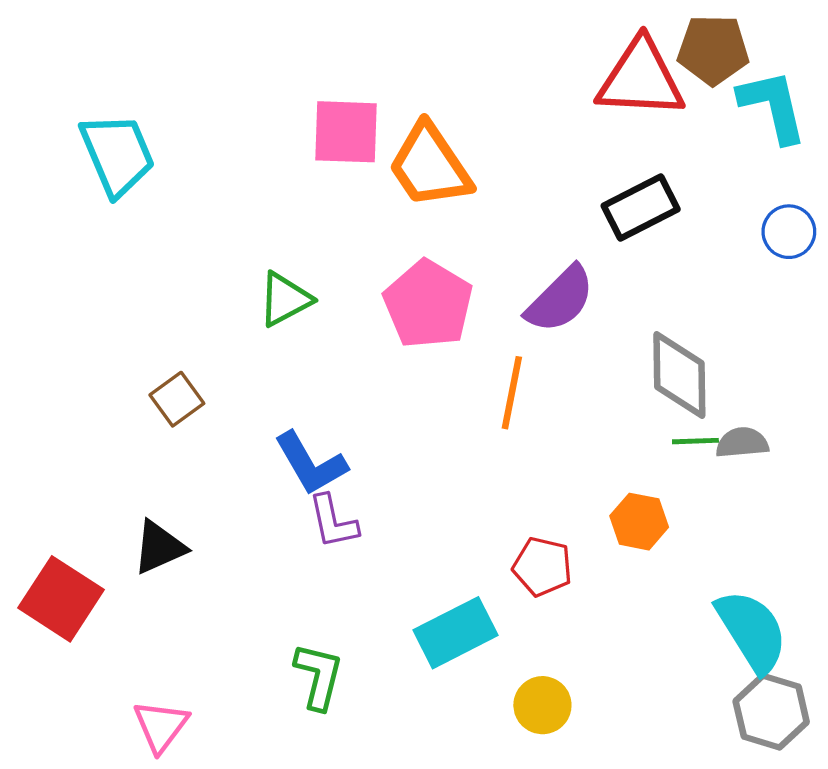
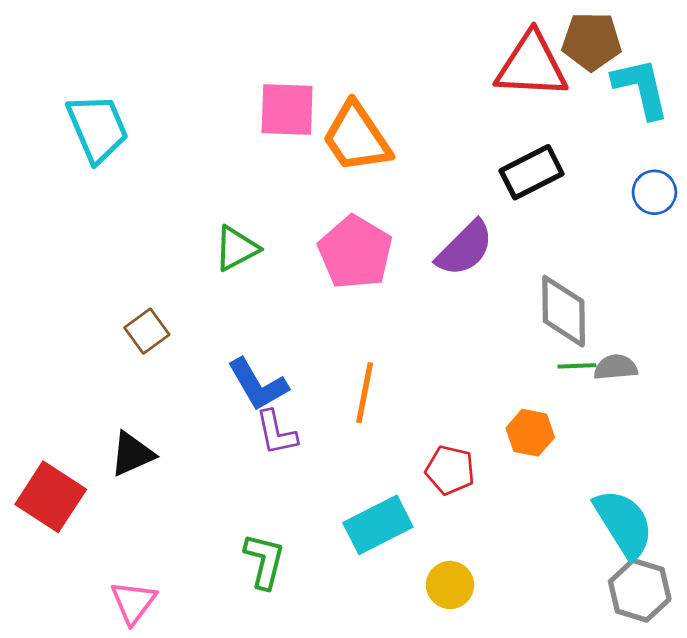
orange line: (512, 393) -> (365, 393), moved

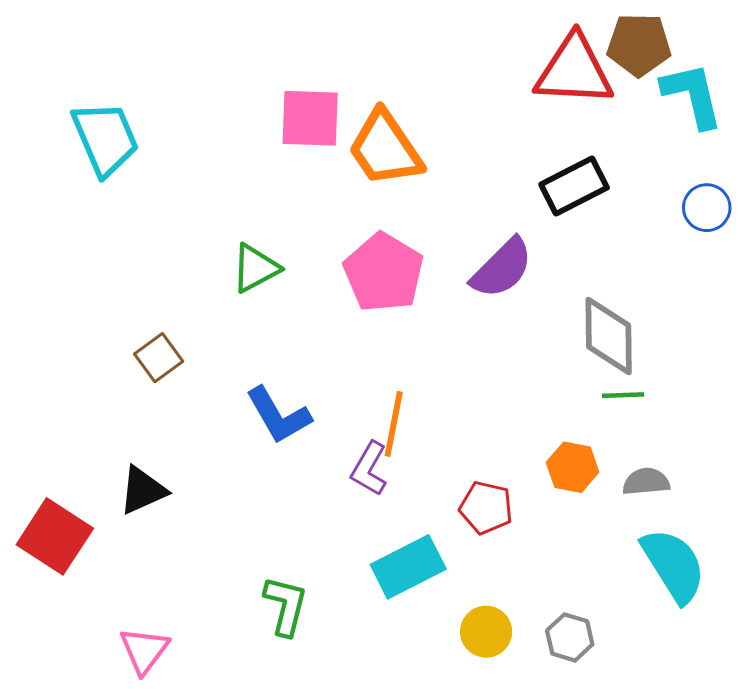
gray semicircle: (616, 367) -> (646, 482), moved
purple L-shape: (276, 433) -> (369, 469), moved, turned 42
gray hexagon: (640, 590) -> (570, 637), moved, size x0.7

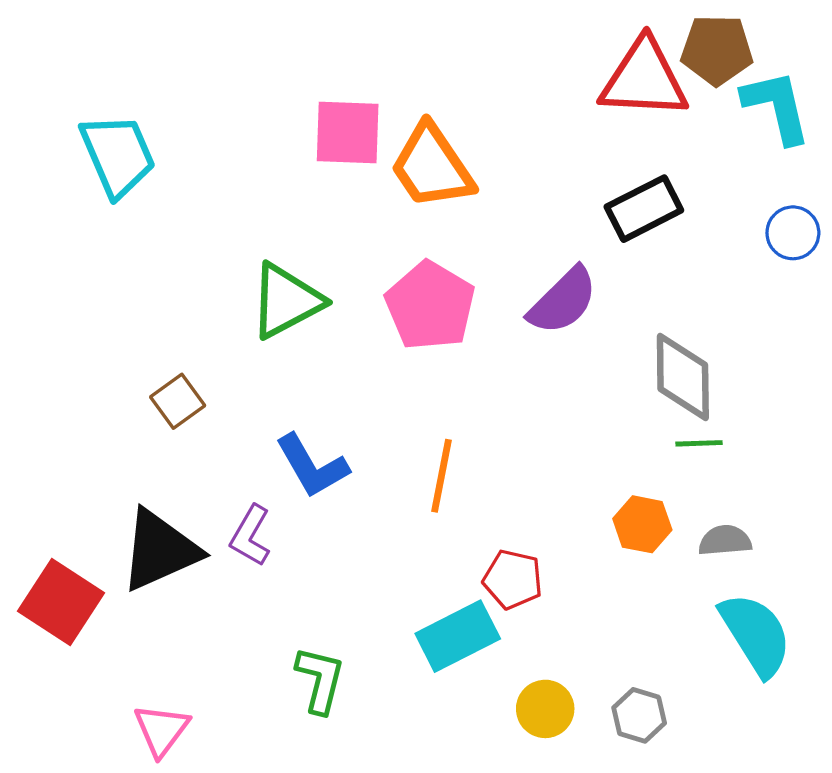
green triangle: (255, 268) -> (286, 301), size x1.4
purple L-shape: (369, 469) -> (250, 536), moved
black triangle: (143, 490) -> (160, 550), size x1.5
red pentagon: (486, 508) -> (513, 579), moved

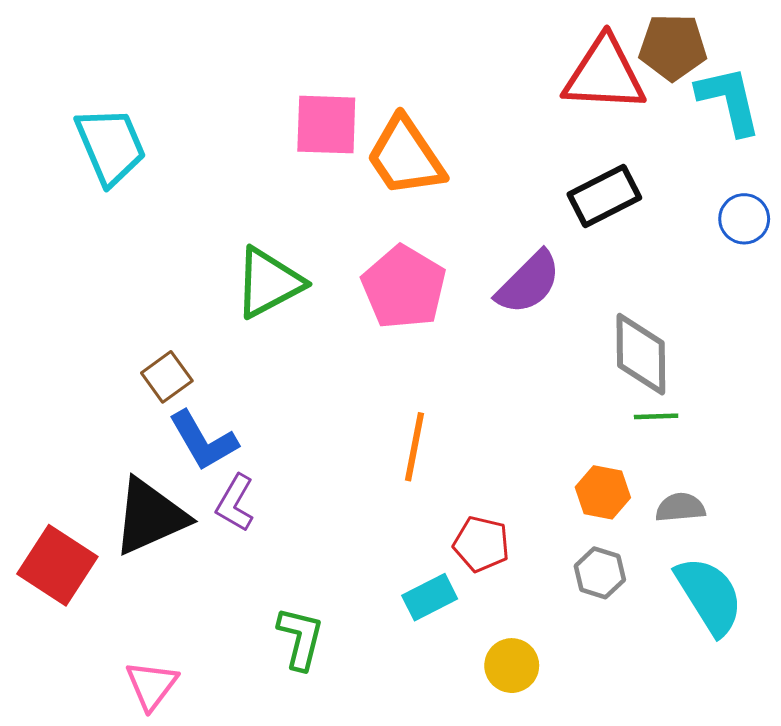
blue L-shape: (312, 466) -> (203, 441), moved
cyan rectangle: (458, 636) -> (430, 597), size x0.7
gray hexagon: (639, 715) -> (600, 573), moved

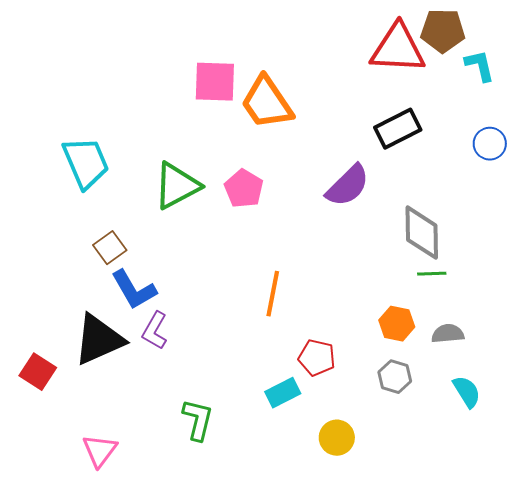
cyan L-shape: (729, 100) -> (480, 66), size x0.7
cyan trapezoid: (111, 146) -> (86, 163), moved
pink pentagon: (404, 287) -> (244, 189), moved, size x0.7
red square: (57, 565) -> (38, 372), size x0.7
cyan semicircle: (709, 596) -> (467, 392), size x0.6

